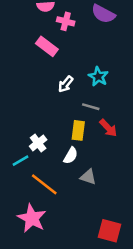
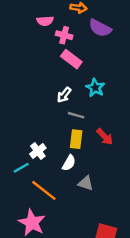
pink rectangle: (47, 46) -> (71, 59), moved
gray line: (91, 107) -> (76, 115), moved

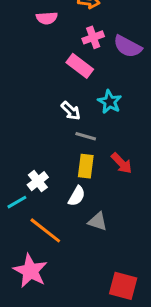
purple semicircle: (100, 28) -> (128, 46), moved
pink cross: (64, 35) -> (93, 37), moved, turned -35
white arrow: (64, 95) -> (71, 111), turned -84

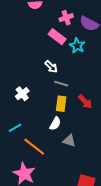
cyan star: (110, 102) -> (77, 46), moved
white cross: (38, 181) -> (22, 94), moved

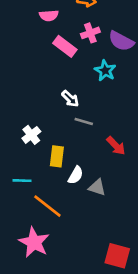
pink rectangle: (57, 37) -> (65, 46), moved
yellow rectangle: (61, 104) -> (57, 156), moved
cyan line: (15, 128) -> (22, 181), turned 32
gray triangle: (69, 141) -> (97, 187), moved

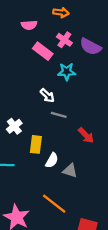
pink cross: (90, 33) -> (64, 40), turned -35
cyan star: (105, 71) -> (67, 72), moved, turned -30
orange line: (47, 206) -> (54, 204), moved

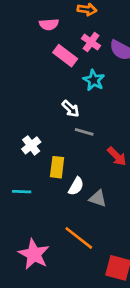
cyan star: (67, 72) -> (94, 80), turned 30

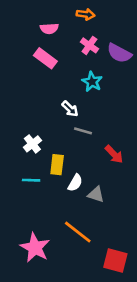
pink rectangle: (65, 56) -> (45, 58), moved
cyan line: (22, 192) -> (31, 180), moved

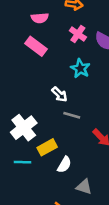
white cross: (32, 144) -> (24, 128), size x1.5
yellow rectangle: (57, 165) -> (47, 147), turned 54
gray triangle: (96, 194) -> (84, 187), moved

